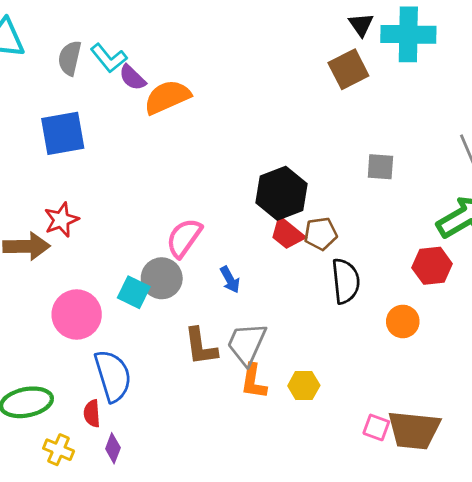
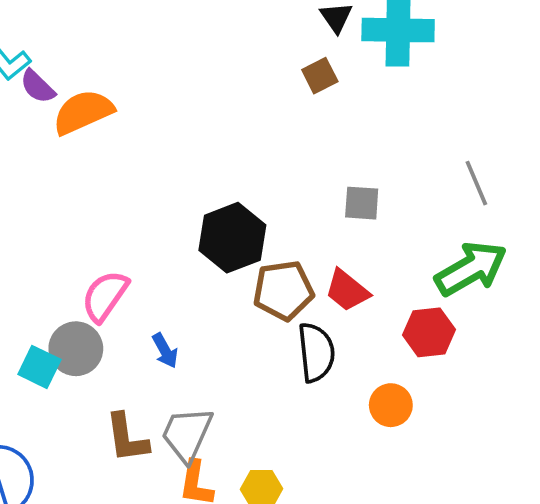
brown square: (348, 69) -> (320, 76), size x0.7
red trapezoid: (287, 234) -> (347, 290), moved
brown pentagon: (321, 234) -> (283, 290), size x1.4

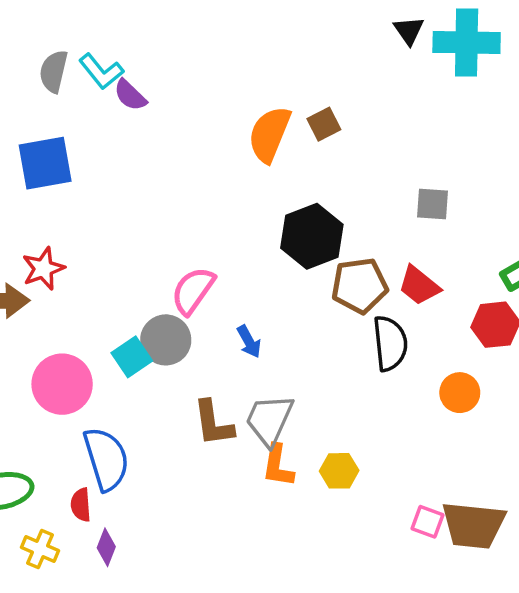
brown square: (320, 76) -> (324, 124), moved
orange semicircle: (83, 112) -> (269, 134), moved, turned -44
cyan square: (39, 367) -> (132, 357), turned 30

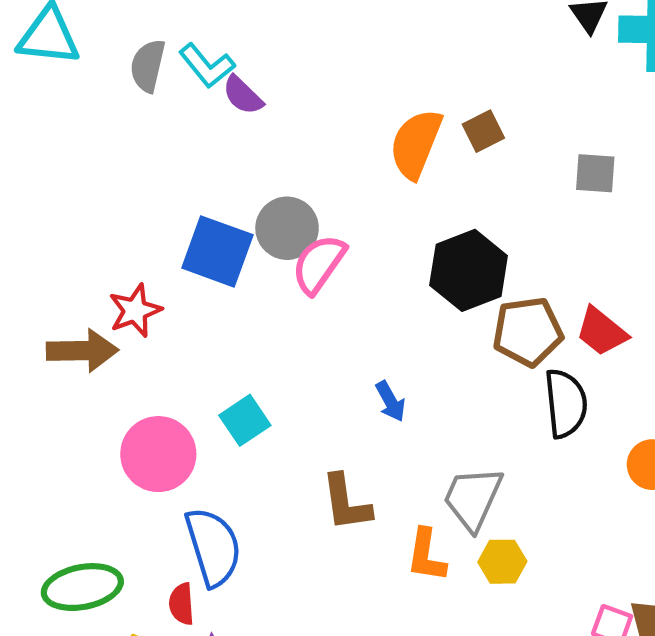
blue square: (45, 163) -> (217, 251), moved, turned 30
gray square: (433, 204) -> (595, 173), moved
pink semicircle: (193, 291) -> (319, 264), moved
gray circle: (166, 340) -> (287, 228), moved
gray trapezoid: (269, 420) -> (473, 498), moved

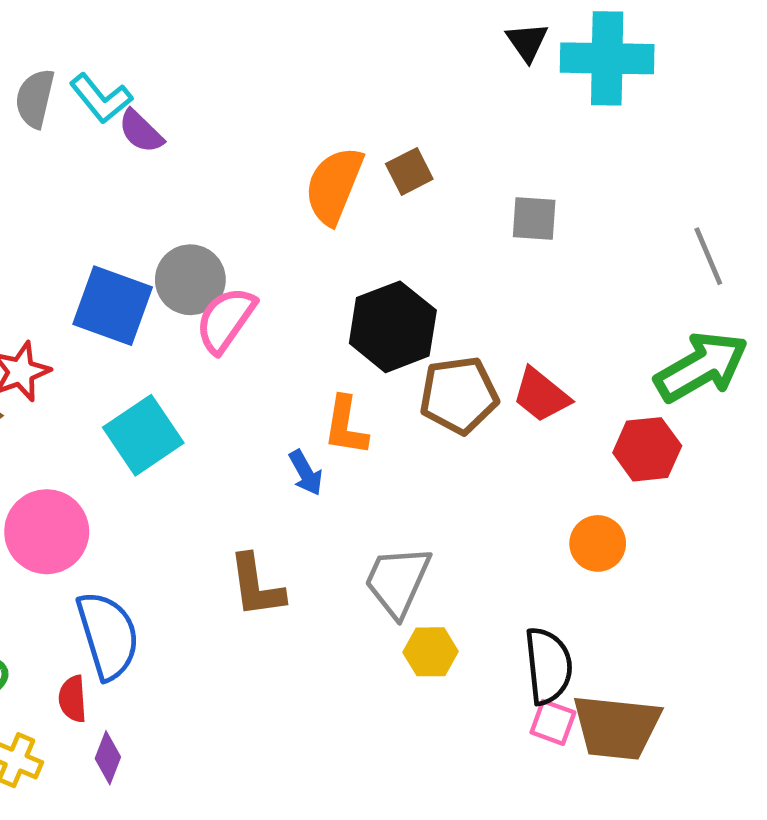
black semicircle: (566, 403) -> (548, 666), moved
cyan square: (245, 420) -> (143, 435), moved, size x1.4
orange L-shape: (426, 555) -> (346, 426), moved

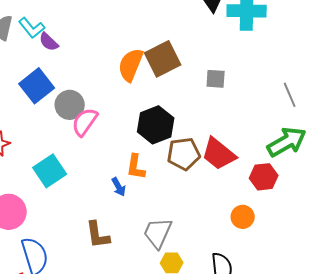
brown square: (409, 171) -> (163, 59), size x1.8
blue square: (113, 306) -> (37, 86), moved, turned 32
red trapezoid: (541, 395) -> (219, 154), size x1.4

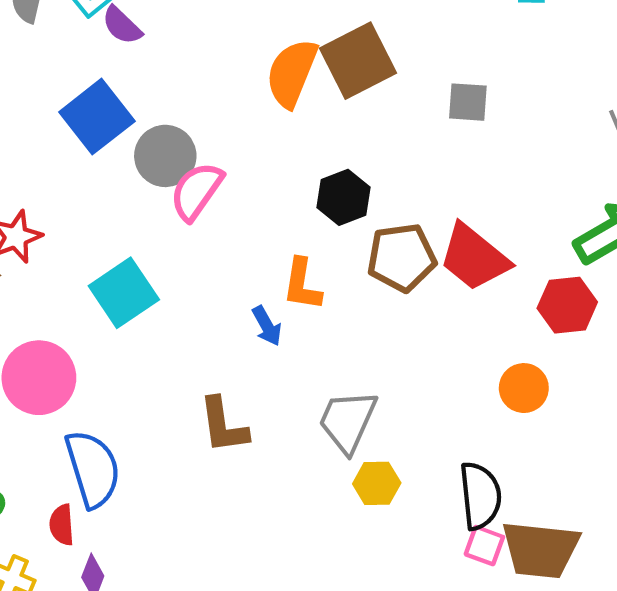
black hexagon: (156, 125) -> (344, 197), size x0.7

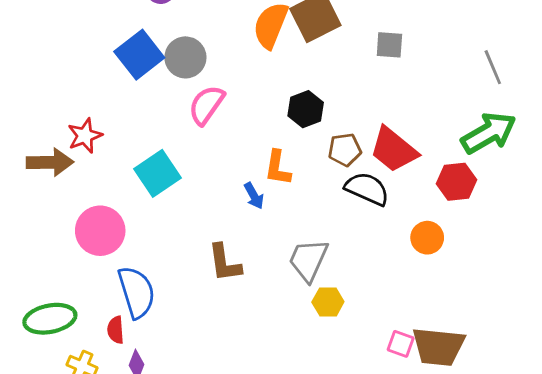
gray circle: (165, 156) -> (185, 57), moved
brown pentagon: (402, 257) -> (345, 150), size x0.7
black semicircle: (480, 496) -> (367, 189), moved, turned -60

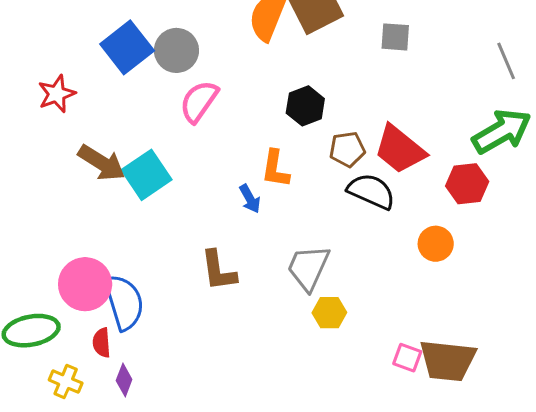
red star: (85, 136) -> (57, 94), moved
brown arrow: (50, 162) -> (102, 163), moved, turned 33
pink circle: (100, 231) -> (85, 284), moved

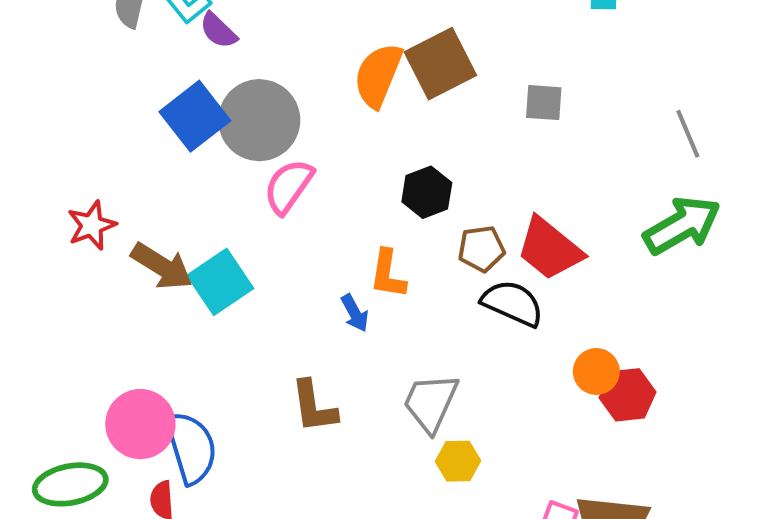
gray circle: (176, 50) -> (259, 120), size x1.4
red star: (57, 94) -> (92, 225), moved
red hexagon: (467, 184) -> (627, 395), moved

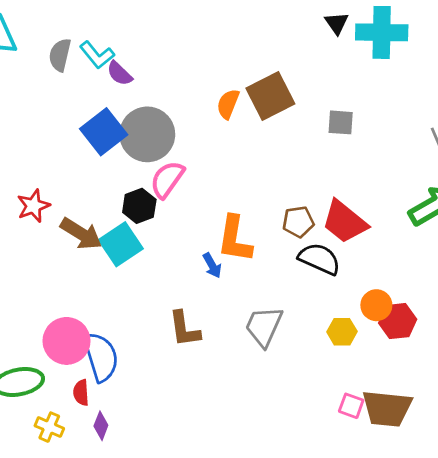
orange semicircle: (378, 75) -> (228, 104), size x0.7
black hexagon: (427, 192) -> (139, 206), moved
orange L-shape: (388, 274) -> (235, 239), size x1.4
yellow hexagon: (458, 461) -> (342, 332), moved

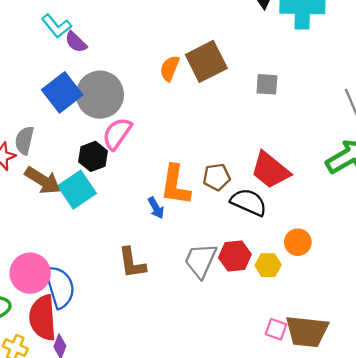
gray semicircle: (60, 55) -> (24, 140), moved
brown pentagon: (298, 222) -> (217, 177), moved
red hexagon: (398, 321) -> (235, 256), moved
red semicircle: (81, 393) -> (43, 318), size x2.0

